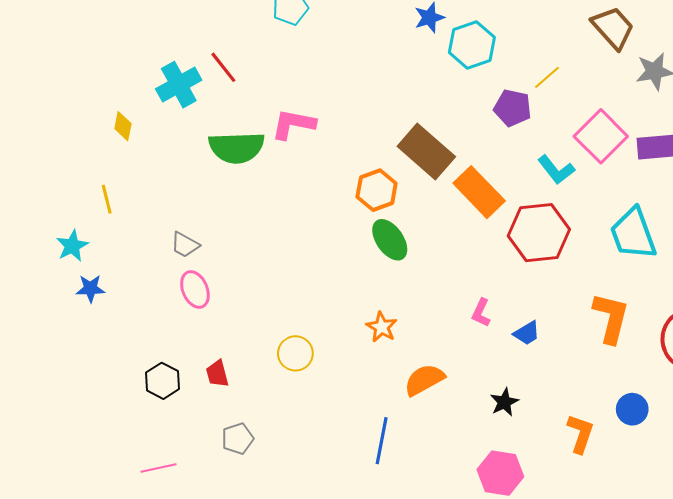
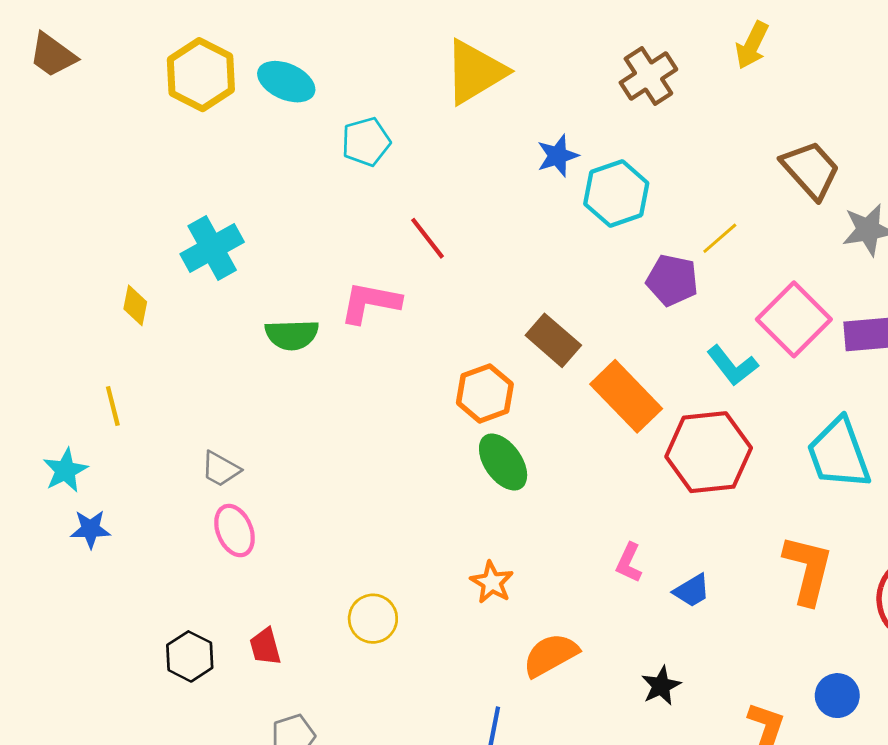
red line: (223, 67) -> (427, 238), moved
green semicircle: (237, 147) -> (292, 335), size x0.7
brown rectangle: (426, 152) -> (553, 340), size x0.7

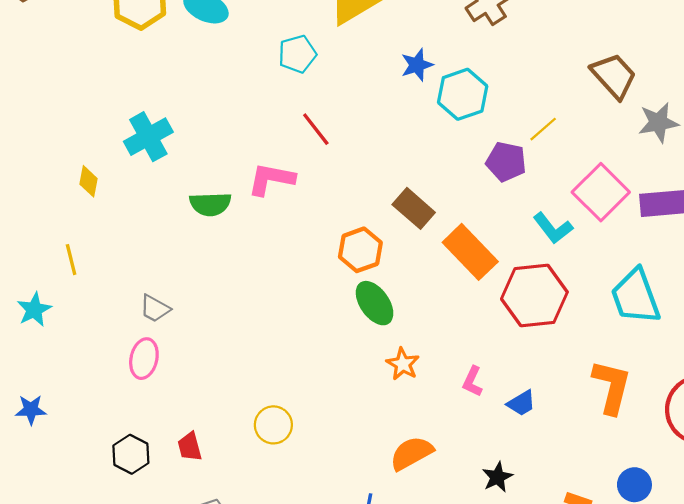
cyan pentagon: (366, 142) -> (297, 54), moved
blue star: (90, 529) -> (31, 410), moved
pink ellipse: (235, 531) -> (144, 359), moved, turned 36
orange star: (492, 582) -> (403, 364), moved

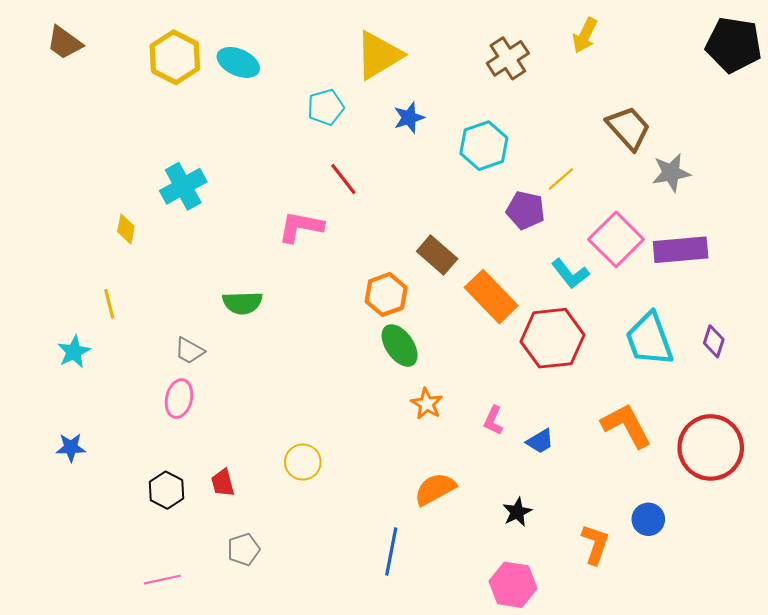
blue star: (417, 65) -> (409, 118), moved
green semicircle: (210, 204) -> (242, 303), moved
orange L-shape: (612, 387) -> (626, 426), turned -42

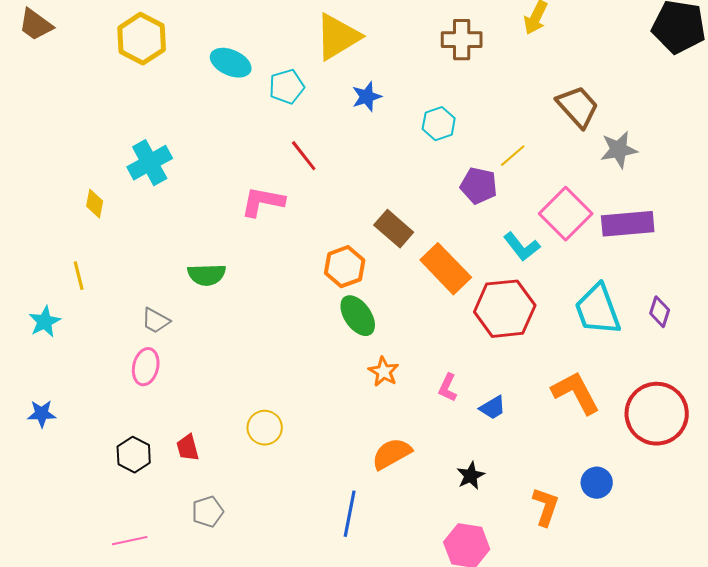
brown cross: (508, 58) -> (462, 40), turned 33
cyan ellipse: (238, 62) -> (231, 63), moved
cyan hexagon: (484, 146) -> (439, 124), size x0.7

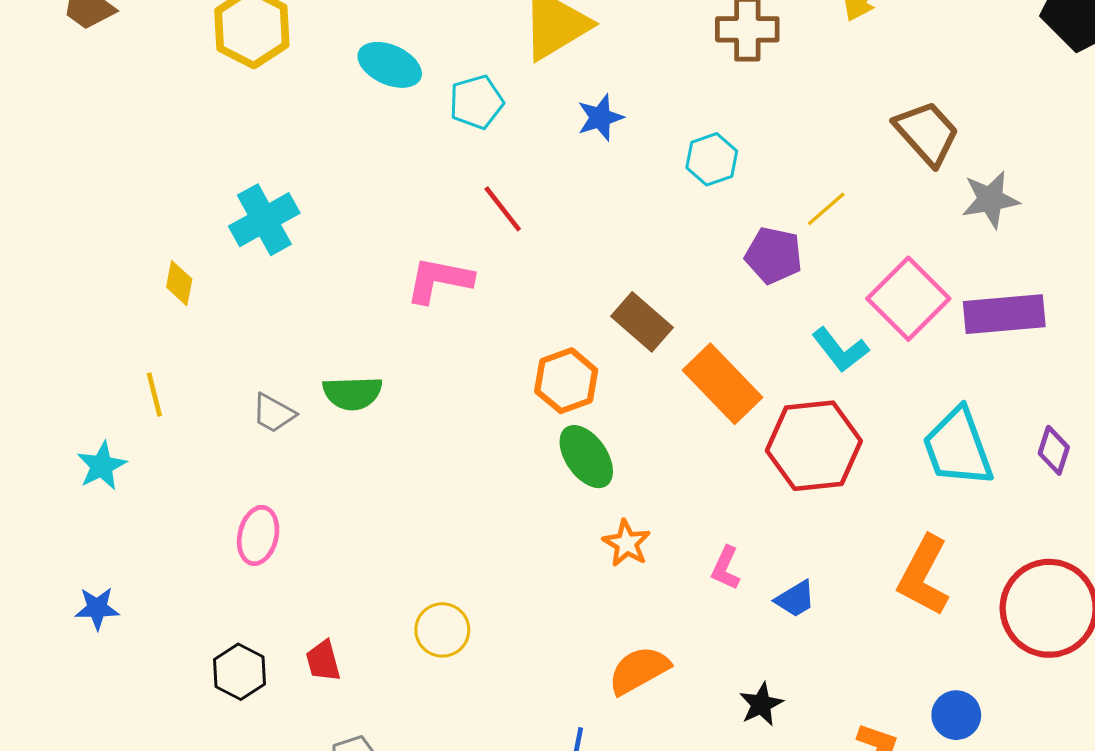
gray trapezoid: (156, 321) -> (274, 413), moved
orange L-shape: (576, 393) -> (924, 576), turned -124

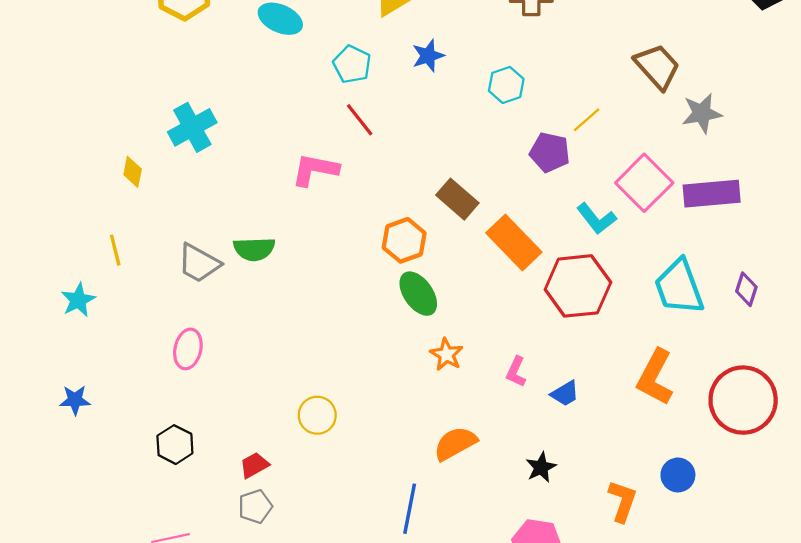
cyan pentagon: (476, 102) -> (352, 64), moved, turned -30
gray trapezoid: (274, 413) -> (199, 263), size x1.4
red trapezoid: (323, 661) -> (254, 465), moved, turned 76

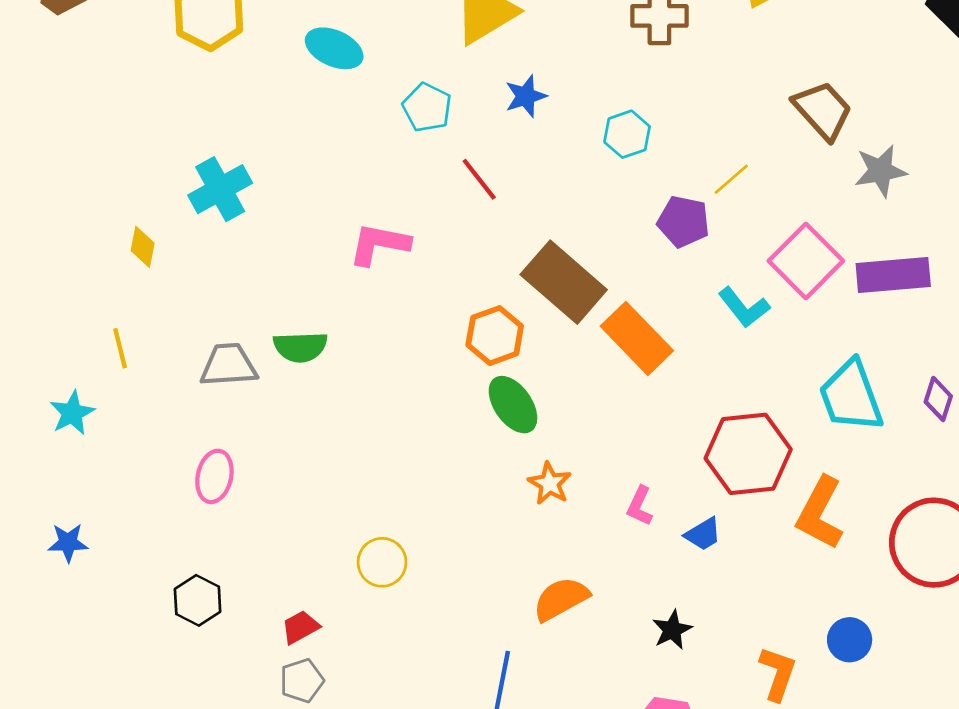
red line: (360, 120) -> (479, 179), moved
brown rectangle: (457, 199) -> (564, 282), size x1.5
gray trapezoid: (199, 263) -> (229, 365), turned 147
red hexagon: (578, 286) -> (748, 454), moved

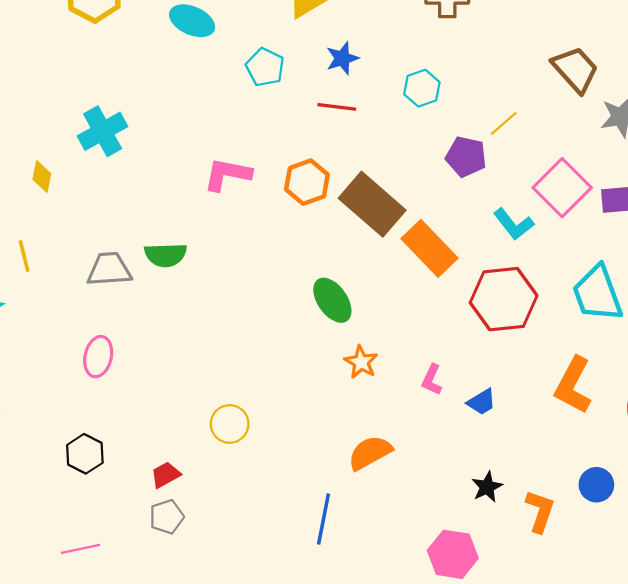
red line: (479, 179) -> (337, 107), moved, turned -45
orange hexagon: (495, 336) -> (307, 182), moved
red hexagon: (748, 454) -> (504, 299), moved
black star: (672, 630) -> (487, 487), moved

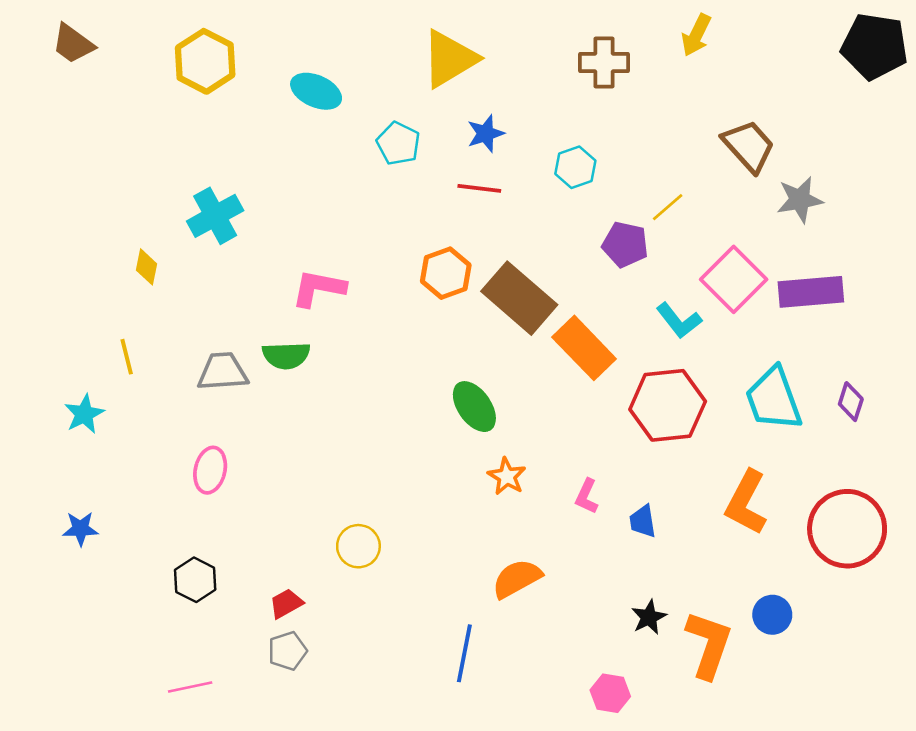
pink L-shape: (227, 174) -> (319, 288), moved
blue trapezoid: (482, 402) -> (643, 521), turned 112
orange L-shape: (540, 511) -> (709, 645), size x1.4
pink hexagon: (453, 554) -> (610, 693), size x0.7

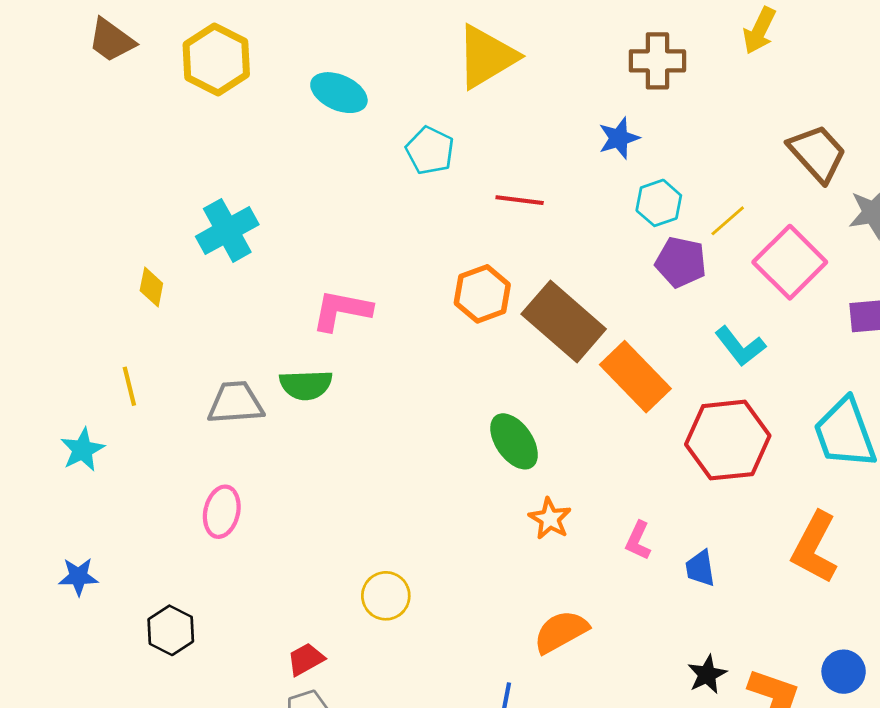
brown trapezoid: (73, 44) -> (111, 40), moved
blue star: (486, 134) -> (619, 138), moved
cyan hexagon: (575, 167) -> (659, 203), moved
pink square: (734, 279) -> (790, 262), moved
black hexagon: (195, 580) -> (171, 630), moved

